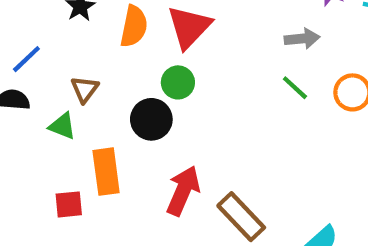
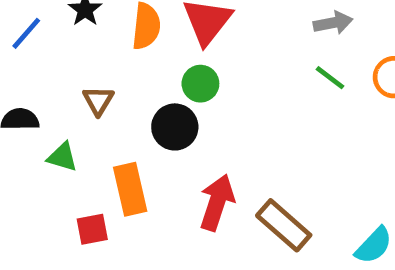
blue line: (26, 59) -> (26, 33), moved
green triangle: (62, 126) -> (62, 157), moved

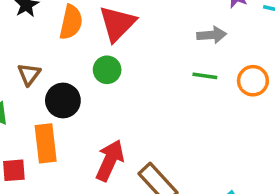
green line: (330, 78) -> (205, 76), turned -35
black circle: (175, 127) -> (63, 100), moved

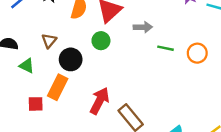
gray arrow: (212, 35) -> (143, 27), moved
orange rectangle: (46, 143) -> (58, 87), turned 30

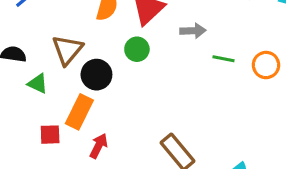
brown triangle: (49, 41) -> (67, 50), size x1.5
red arrow: (100, 101) -> (99, 146), moved, size x0.7

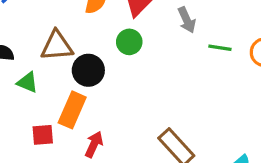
gray arrow: (193, 31) -> (187, 20), turned 70
brown triangle: (67, 50) -> (57, 46), turned 48

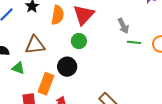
gray arrow: (187, 20) -> (123, 26), moved
black circle: (88, 70) -> (67, 67), moved

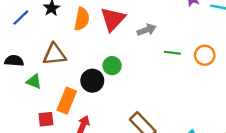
gray arrow: (123, 26) -> (147, 30), moved, turned -84
green circle: (79, 41) -> (112, 66), moved

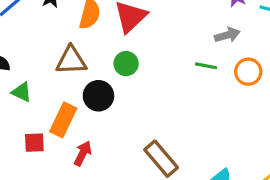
gray arrow: (147, 30) -> (227, 35), moved
brown triangle: (54, 55) -> (71, 60), moved
green circle: (112, 66) -> (126, 64), moved

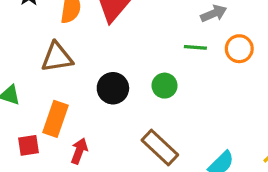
green circle: (126, 64) -> (165, 86), moved
black circle: (98, 96) -> (113, 88), moved

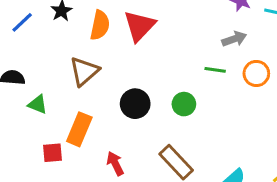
brown triangle: (57, 57) -> (84, 71), turned -36
red arrow: (79, 151) -> (115, 164), moved, turned -50

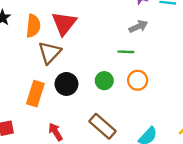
brown triangle: (84, 71) -> (50, 53), moved
orange circle: (256, 73) -> (138, 80), moved
orange rectangle: (79, 129) -> (35, 94), moved

